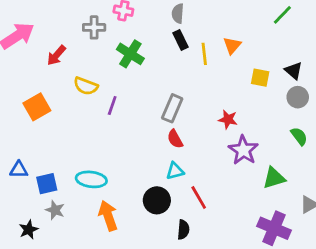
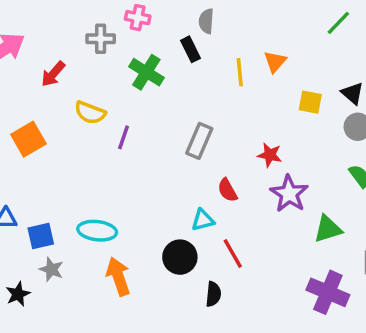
black rectangle: (181, 40) -> (190, 49), moved
red semicircle: (175, 139) -> (227, 190), moved

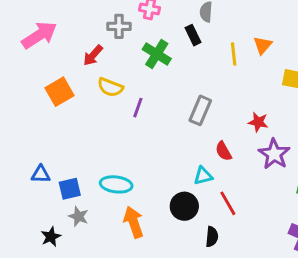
red arrow: (53, 74) -> (93, 55), moved
orange square: (28, 139) -> (60, 92), moved

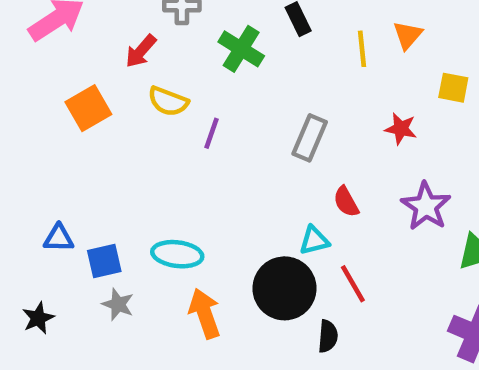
red star: (258, 122) -> (401, 129), moved
black circle: (184, 206) -> (285, 288), size x1.4
black star: (51, 237) -> (38, 318), moved

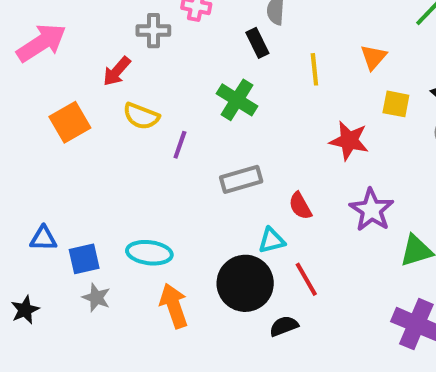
orange triangle: (408, 35) -> (374, 57), moved
green cross: (241, 49) -> (237, 100), moved
red star: (401, 129) -> (349, 141), size x1.4
gray rectangle: (310, 138) -> (241, 179), moved, turned 51
black semicircle: (328, 336) -> (284, 326), turned -116

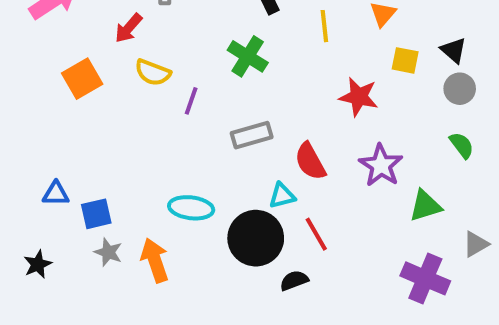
red semicircle: (300, 206) -> (310, 161), size x1.4
cyan ellipse: (149, 253) -> (191, 208), moved
orange arrow: (174, 306) -> (155, 260), moved

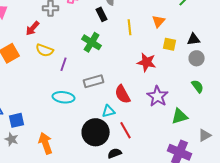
black triangle: (454, 50) -> (194, 39), turned -48
cyan ellipse: (191, 208) -> (64, 97), moved
gray star: (108, 252) -> (12, 139), moved

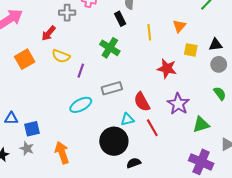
cyan ellipse: (64, 97) -> (81, 105), turned -35
red line: (126, 130) -> (152, 128), moved

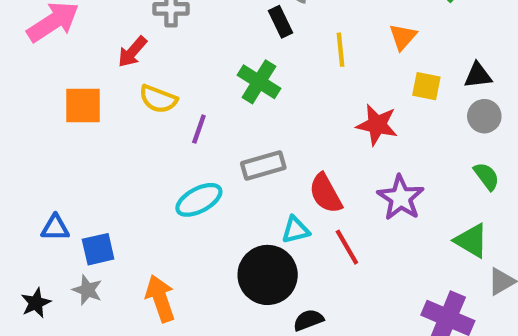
orange square: (25, 59) -> (83, 105), turned 30
green triangle: (201, 125) -> (471, 241), moved, turned 48

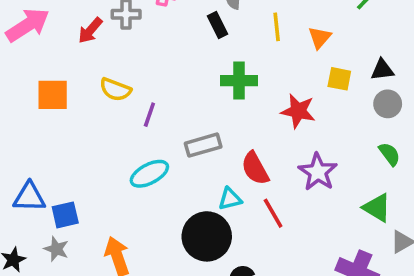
yellow line: (341, 50) -> (277, 27), moved
red arrow: (132, 52) -> (90, 30), moved
green cross: (259, 82) -> (239, 81), moved, turned -32
blue triangle: (55, 228) -> (29, 197), size x1.4

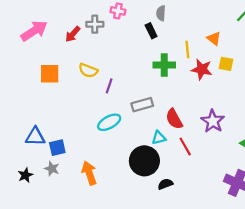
yellow line: (277, 27) -> (187, 50), moved
orange triangle: (320, 38) -> (214, 39), turned -32
red star: (298, 111) -> (202, 69), moved

